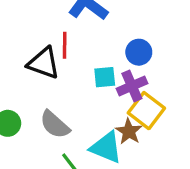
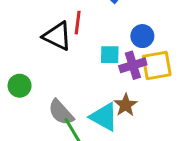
yellow square: (146, 111) -> (157, 65), moved, turned 36
gray semicircle: (55, 125) -> (61, 112), moved

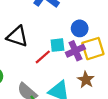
red line: (78, 23) -> (43, 57), moved, turned 49
brown star: (126, 105) -> (86, 80), moved

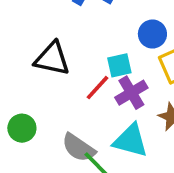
purple cross: (75, 51) -> (131, 93), moved

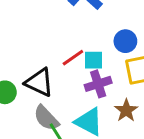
black triangle: (52, 59) -> (39, 82), moved
red line: (97, 88) -> (73, 58), moved

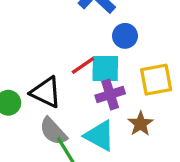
blue circle: (125, 41) -> (125, 36), moved
cyan square: (93, 60) -> (105, 68), size x1.4

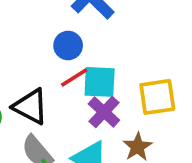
blue circle: (125, 36) -> (68, 45), moved
purple cross: (110, 95) -> (104, 112), turned -32

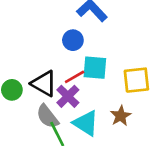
red line: (74, 78) -> (75, 77), moved
purple cross: (104, 112) -> (68, 96), moved

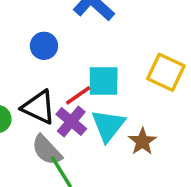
blue circle: (73, 40) -> (44, 46), moved
yellow square: (136, 80) -> (166, 72), moved, turned 36
cyan triangle: (86, 123) -> (108, 125), moved, turned 40

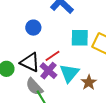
cyan square: (104, 81) -> (80, 38), moved

